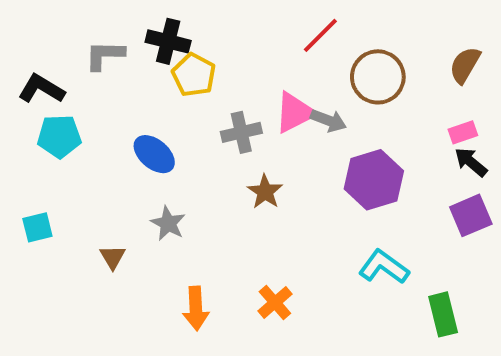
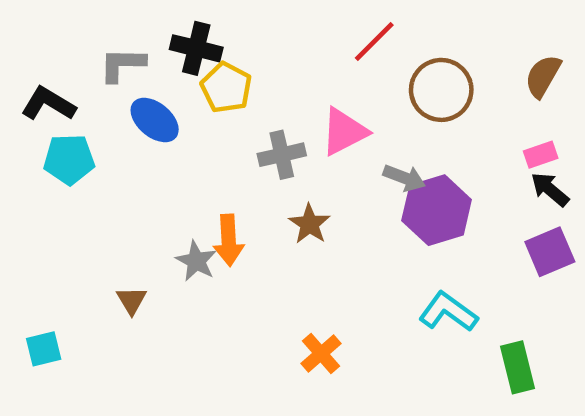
gray arrow: (328, 120) -> (404, 178), moved
blue ellipse: (154, 154) -> (155, 120), moved
cyan square: (37, 227) -> (44, 349), moved
orange arrow: (196, 308) -> (229, 240), moved

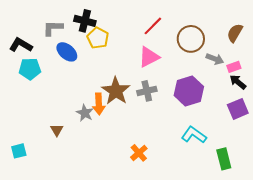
red line: (374, 41) -> (153, 26), moved
gray cross: (282, 155) -> (147, 91), moved
gray arrow: (404, 178) -> (215, 59), moved
brown star: (309, 224) -> (116, 91), moved, size x1.6

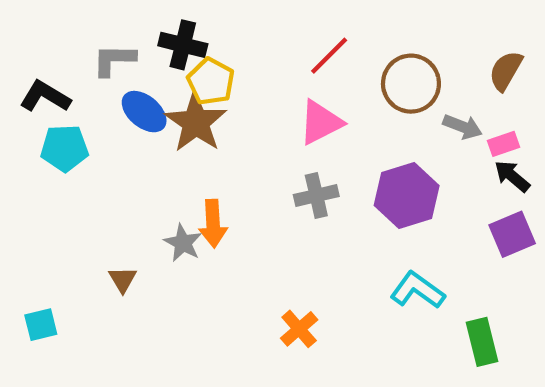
brown star: (116, 91) -> (196, 122), moved

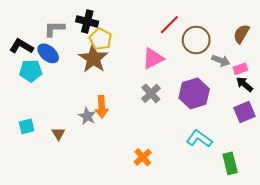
red line: (329, 56) -> (169, 25), moved
blue ellipse: (144, 112) -> (48, 53), moved
gray cross: (316, 196) -> (151, 93), turned -30
cyan square: (41, 325) -> (27, 126), moved

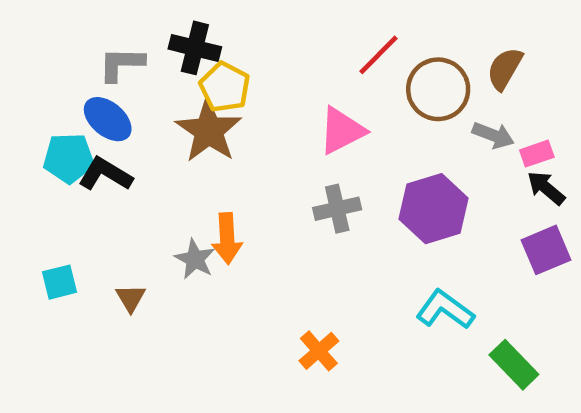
brown semicircle: (241, 34) -> (505, 69), moved
black L-shape: (21, 46) -> (105, 174), moved
gray cross: (151, 93) -> (337, 209), turned 30
green rectangle: (230, 163) -> (514, 365), turned -30

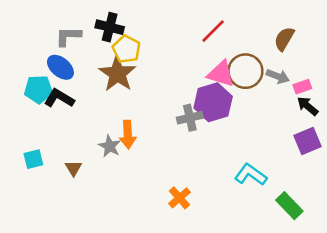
brown circle: (438, 89) -> (245, 71), moved
pink triangle: (342, 131) -> (221, 74), moved, turned 44
purple hexagon: (434, 209) -> (213, 102), moved

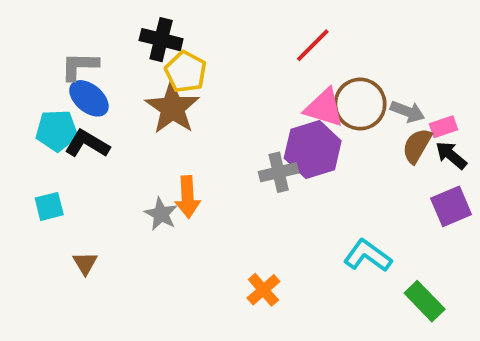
gray L-shape: (68, 36) -> (80, 66), moved
brown semicircle: (284, 39) -> (417, 146), moved
cyan square: (33, 159) -> (49, 206), moved
brown triangle: (73, 168) -> (85, 263), moved

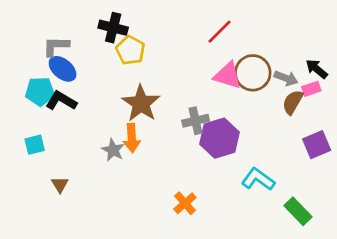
brown star: (172, 108) -> (141, 103), moved
purple hexagon: (313, 150) -> (220, 138), moved
black arrow: (451, 155) -> (317, 69), moved

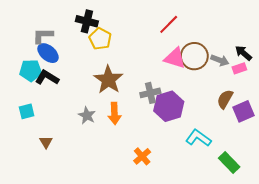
brown semicircle: (293, 102) -> (225, 99), moved
orange arrow: (132, 138) -> (115, 113), moved

